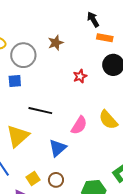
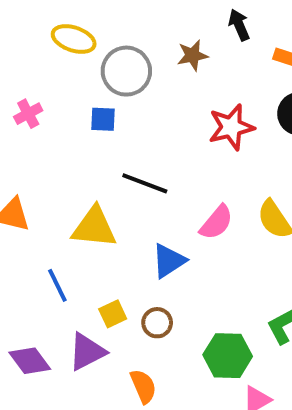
black arrow: (93, 19) -> (239, 25), moved
red star: (80, 76) -> (231, 127), size x1.6
yellow triangle: (18, 136) -> (94, 227), turned 40

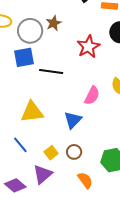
brown star: (193, 55) -> (54, 23), moved
blue square: (103, 119) -> (24, 57), size x1.5
black line: (145, 183) -> (51, 71), moved
orange semicircle: (143, 386) -> (85, 180), moved

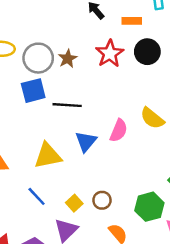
brown star: (54, 23) -> (68, 59), moved
red star: (88, 47) -> (110, 54), moved
blue triangle: (73, 120) -> (86, 141), moved

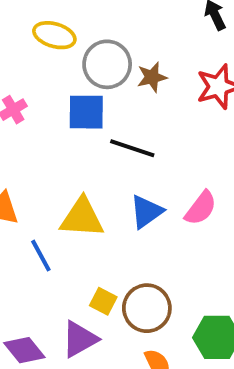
blue line: (37, 196) -> (41, 256), moved
brown circle: (102, 200) -> (147, 308), size x1.6
yellow square: (74, 203) -> (103, 301), turned -35

